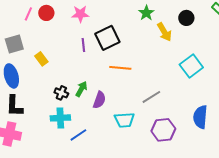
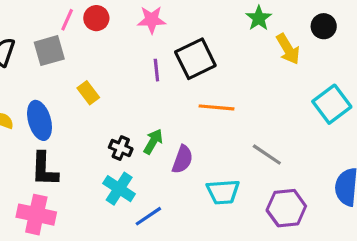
gray square: (14, 44) -> (49, 51), moved
gray line: (151, 97) -> (267, 155), turned 66
cyan cross: (60, 118) -> (119, 189), turned 36

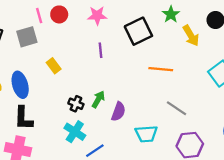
pink line: (67, 20) -> (39, 16), turned -40
black square: (195, 59) -> (138, 31), moved
orange line: (217, 107) -> (161, 69), moved

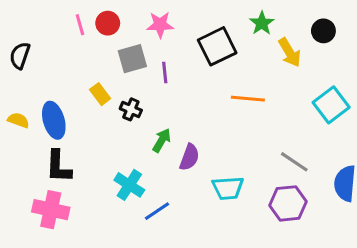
gray square: (27, 37) -> (132, 59), moved
black cross: (76, 104) -> (131, 109), moved
gray line: (176, 108) -> (294, 162), moved

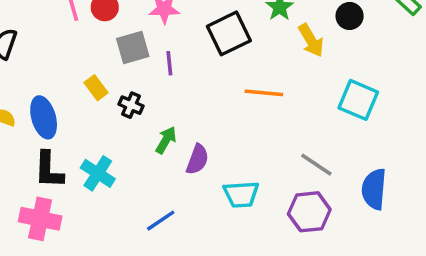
cyan square: (331, 105) -> (358, 100), turned -30
cyan cross: (129, 185) -> (98, 173), moved

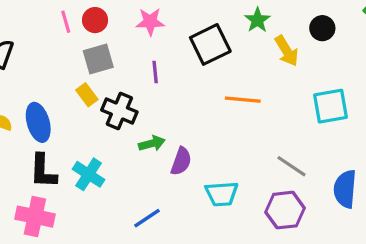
gray square: (133, 47) -> (98, 59), moved
cyan square: (358, 100) -> (330, 106), turned -33
black cross: (131, 105) -> (119, 111), size x1.5
green arrow: (166, 140) -> (152, 143), turned 45

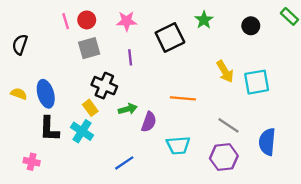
yellow arrow: (287, 51) -> (225, 71), moved
yellow rectangle: (87, 95) -> (90, 108), moved
orange line: (243, 100) -> (183, 98), moved
pink cross: (35, 217) -> (32, 162), moved, size x0.6

